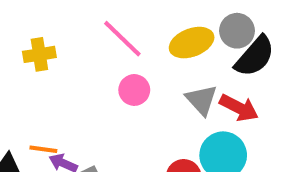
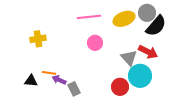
pink line: (122, 39) -> (89, 17), turned -50
yellow cross: (39, 54) -> (38, 39), moved
gray triangle: (201, 100) -> (129, 58), moved

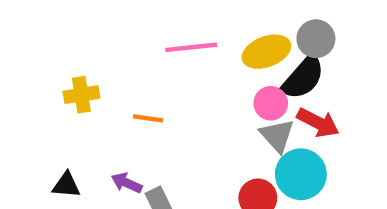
black semicircle: (156, 26) -> (303, 77), moved
pink circle: (95, 43) -> (271, 103), moved
orange line: (49, 73) -> (148, 118), moved

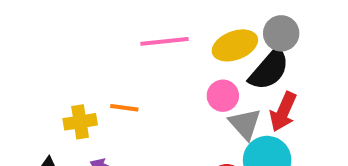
yellow cross: (81, 95) -> (80, 122), moved
pink circle: (271, 103) -> (223, 96), moved
red arrow: (318, 123) -> (283, 112), turned 87

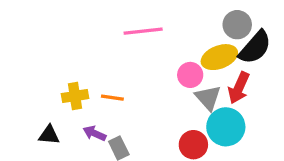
yellow ellipse: (235, 45) -> (219, 57), moved
black semicircle: (269, 70) -> (255, 47), moved
orange line: (124, 108) -> (112, 98), moved

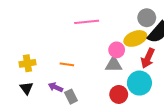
yellow cross: (75, 96) -> (27, 63), moved
gray triangle: (208, 98) -> (114, 64), moved, turned -48
black triangle: (49, 135) -> (26, 88), turned 48

